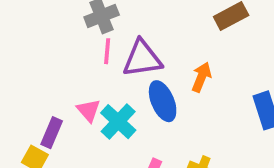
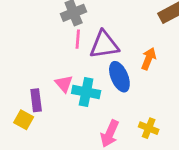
cyan cross: (118, 122) -> (86, 92), turned -32
purple rectangle: (52, 133) -> (36, 100), turned -30

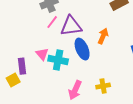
pink line: (78, 39) -> (52, 22), turned 32
yellow square: (24, 120) -> (13, 80), turned 32
yellow cross: (149, 128) -> (103, 86), turned -32

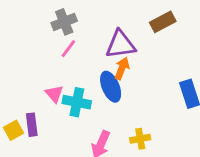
purple triangle: (71, 26) -> (120, 44), moved
orange arrow: (103, 36) -> (122, 68), moved
purple rectangle: (22, 66) -> (32, 125), moved

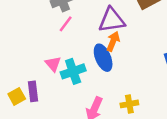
cyan cross: (77, 102) -> (73, 71), turned -30

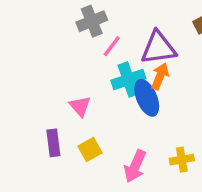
pink line: (66, 24) -> (112, 46), moved
cyan cross: (73, 71) -> (128, 80), moved
yellow square: (17, 96) -> (90, 150), moved

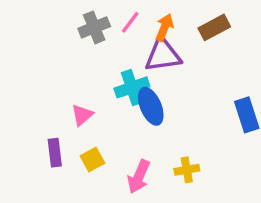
pink line: (112, 46) -> (130, 22), moved
orange arrow: (160, 76) -> (164, 27), moved
pink triangle: (80, 106) -> (82, 115), turned 30

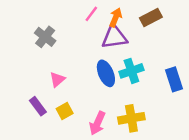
gray cross: (94, 27) -> (45, 37), moved, turned -30
cyan cross: (132, 87) -> (131, 71), moved
purple rectangle: (55, 153) -> (38, 106), turned -30
yellow cross: (187, 170) -> (131, 118), size x1.5

